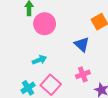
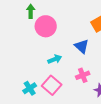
cyan arrow: (39, 60) -> (55, 59), moved

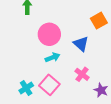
pink circle: (46, 26) -> (49, 34), moved
pink cross: (83, 75) -> (82, 74), turned -32

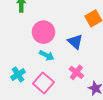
cyan arrow: (53, 57) -> (47, 55), turned 48
cyan cross: (26, 88) -> (18, 74), moved

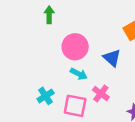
pink cross: (76, 72) -> (101, 94), moved
pink square: (43, 83) -> (75, 106), turned -30

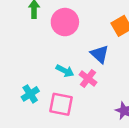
pink circle: (75, 47) -> (65, 22), moved
pink cross: (101, 94) -> (88, 79), moved

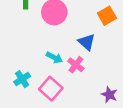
pink square: (61, 104) -> (51, 89), turned 30

